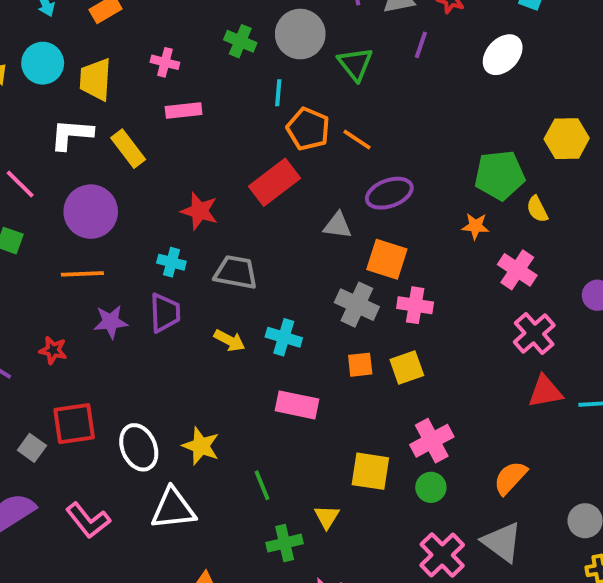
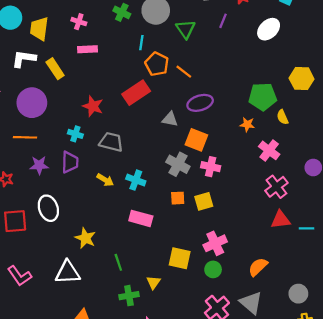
white ellipse: (139, 447) -> (48, 208), moved

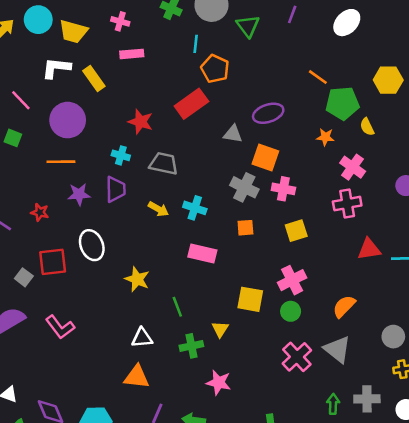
yellow trapezoid: (39, 29) -> (73, 32), turned -80
orange line: (184, 72) -> (318, 77), moved
pink cross: (276, 187) -> (347, 204), moved, turned 30
yellow square: (204, 201) -> (296, 231), moved
white triangle: (68, 272) -> (142, 338), moved, size x0.7

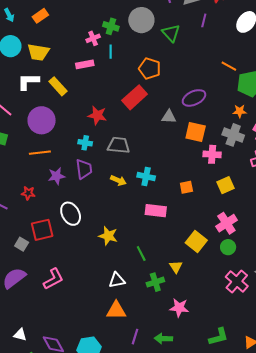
pink cross: (120, 21) -> (93, 38), moved, turned -32
cyan line: (196, 44) -> (111, 52), moved
gray cross: (244, 187) -> (233, 135), moved
yellow square: (250, 299) -> (196, 242), turned 35
pink L-shape: (60, 327) -> (53, 279), turned -75

